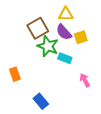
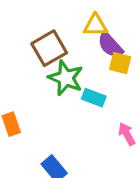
purple semicircle: (64, 32) -> (110, 45), moved
yellow square: (81, 37) -> (120, 63), turned 32

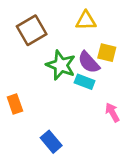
purple semicircle: (110, 45) -> (89, 62), moved
brown square: (49, 48) -> (32, 30), moved

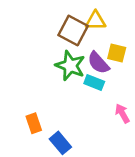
brown square: (32, 30) -> (73, 30), moved, turned -32
orange rectangle: (15, 104) -> (34, 123), moved

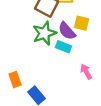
green star: (70, 66) -> (44, 33), turned 30

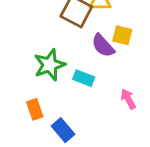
green star: (44, 33) -> (50, 65), moved
cyan rectangle: (64, 47) -> (84, 78), moved

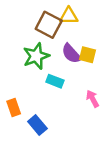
yellow square: (122, 35) -> (88, 55), moved
green star: (50, 65) -> (36, 56), moved

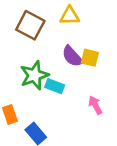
brown square: (49, 25) -> (30, 25), moved
green star: (36, 56) -> (34, 75), moved

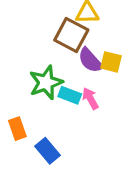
brown square: (30, 25) -> (71, 35), moved
pink arrow: (95, 105) -> (90, 98), moved

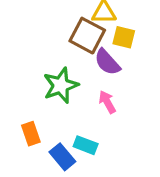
yellow square: (111, 62) -> (124, 37), moved
cyan rectangle: (70, 95) -> (86, 145), moved

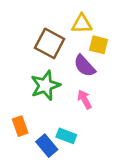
brown square: (87, 36) -> (50, 43), moved

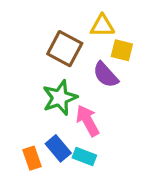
pink arrow: (85, 99) -> (88, 121), moved, size x1.4
orange rectangle: (20, 126) -> (32, 158), moved
blue rectangle: (47, 146) -> (58, 148), moved

